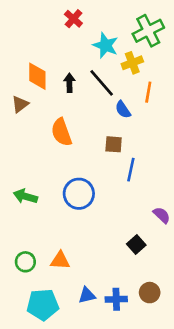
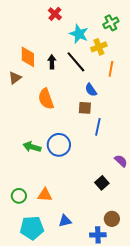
green cross: (148, 31) -> (111, 23), size x0.7
blue semicircle: (123, 110) -> (91, 90), moved
green arrow: (25, 196) -> (32, 147), moved
blue cross: (116, 299) -> (98, 235), moved

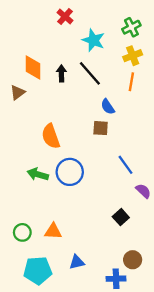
yellow cross: (99, 47) -> (133, 56), moved
orange semicircle: (46, 99) -> (51, 136), moved
blue line: (98, 127) -> (126, 165), moved, turned -48

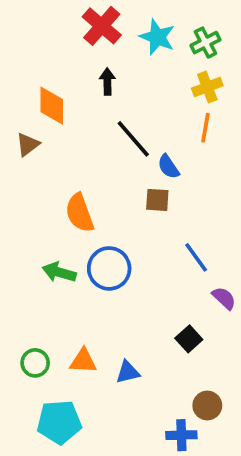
red cross: (65, 17) -> (102, 26), size x1.5
cyan star: (93, 40) -> (157, 37), moved
black arrow: (61, 73) -> (107, 81), moved
black line: (90, 73) -> (133, 139), moved
blue triangle: (77, 262) -> (128, 372), moved

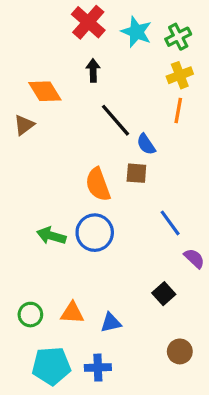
orange diamond: (52, 106) -> (45, 91), turned -32
orange semicircle: (80, 213) -> (98, 184), moved
blue cross: (181, 435) -> (98, 368), moved

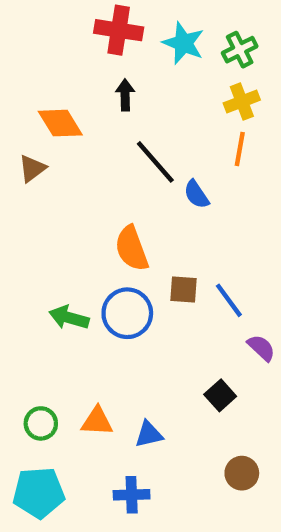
red cross: (88, 22) -> (119, 30), turned -32
brown square: (136, 173) -> (183, 289), moved
cyan pentagon: (51, 366) -> (39, 493), moved

